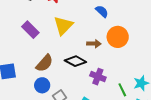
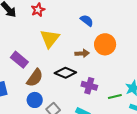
purple rectangle: (30, 30) -> (19, 60), moved
green line: (122, 90) -> (115, 96), turned -72

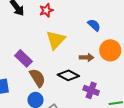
brown semicircle: (35, 78) -> (37, 78), turned -72

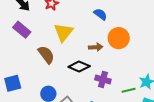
purple rectangle: (24, 58) -> (22, 30), moved
brown semicircle: (37, 78) -> (46, 55), moved

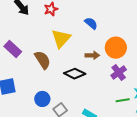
blue semicircle: (100, 14) -> (91, 23), moved
purple rectangle: (22, 30) -> (13, 49), moved
purple cross: (103, 79) -> (119, 72), moved, turned 35

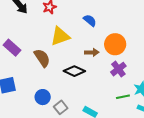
yellow triangle: (61, 38) -> (60, 36), turned 30

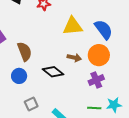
blue semicircle: (90, 20) -> (104, 30), moved, size x1.5
yellow triangle: (60, 36) -> (73, 26), moved
blue circle: (43, 97) -> (19, 76), moved

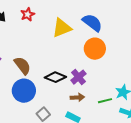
brown arrow: (74, 58) -> (77, 97), moved
blue circle: (19, 76) -> (24, 91), size x1.5
purple cross: (96, 80) -> (79, 77), moved

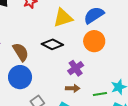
blue semicircle: (92, 23) -> (94, 15), turned -75
black diamond: (55, 77) -> (52, 44), moved

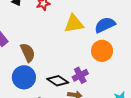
black diamond: (52, 44) -> (58, 81), moved

